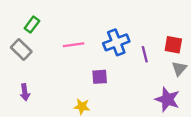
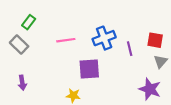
purple square: (100, 77) -> (89, 69), size x1.5

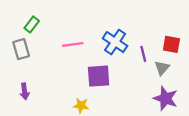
blue cross: (104, 38) -> (115, 42), turned -35
gray rectangle: (19, 44) -> (21, 49), turned 30
gray triangle: (160, 61) -> (162, 68), moved

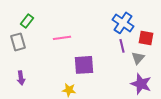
blue cross: (115, 42) -> (123, 23), moved

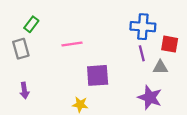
blue cross: (123, 23) -> (143, 27), turned -30
gray triangle: (138, 58) -> (160, 67), turned 48
purple star: (141, 84) -> (150, 97), moved

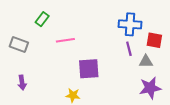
green rectangle: (31, 24) -> (42, 19), moved
gray rectangle: (21, 49) -> (19, 44), turned -54
purple star: (150, 97) -> (150, 88), moved, turned -30

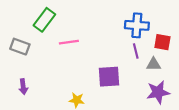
green rectangle: (42, 19) -> (44, 20), size x1.5
purple square: (89, 69) -> (109, 77), moved

